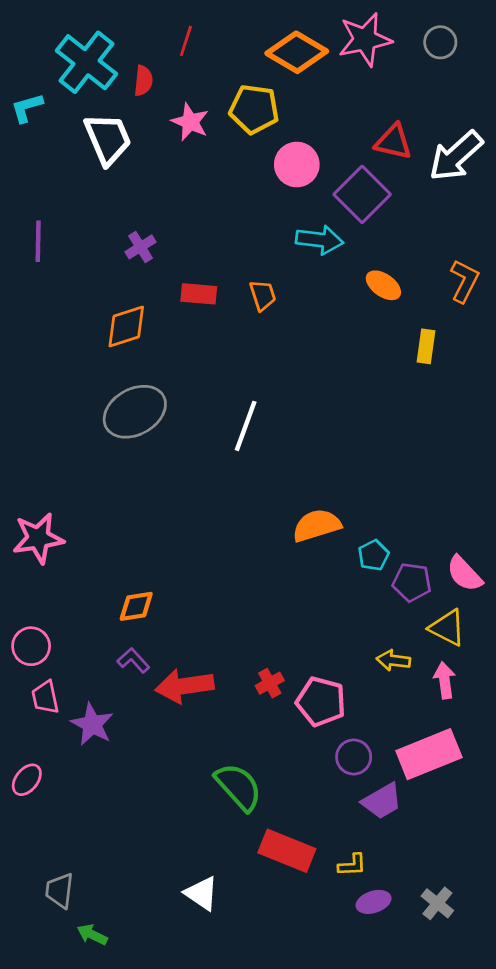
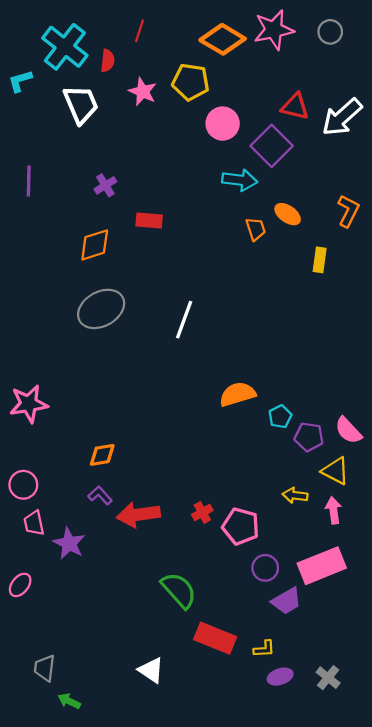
orange trapezoid: (263, 295) -> (256, 229), moved

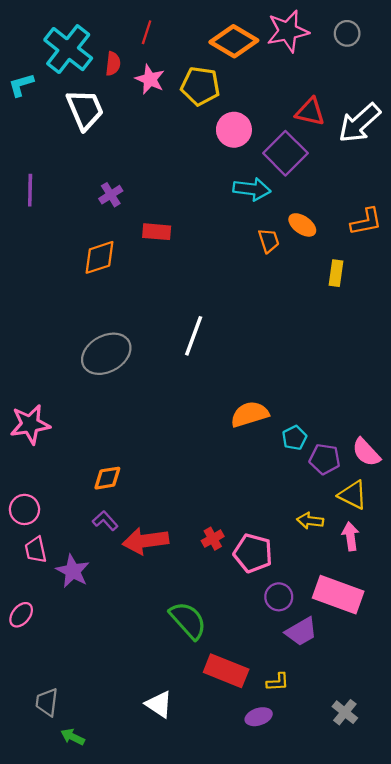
pink star: (143, 92) -> (150, 79), moved
orange L-shape: (348, 211) -> (366, 222), turned 52
gray ellipse: (101, 309) -> (106, 354), moved
pink rectangle: (322, 566) -> (338, 595), turned 42
purple ellipse: (280, 677) -> (259, 717), moved

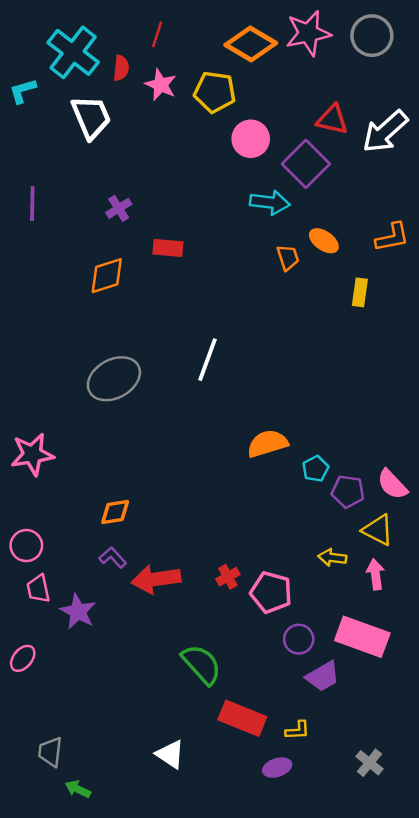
gray circle: (347, 33) -> (372, 36), size x1.5

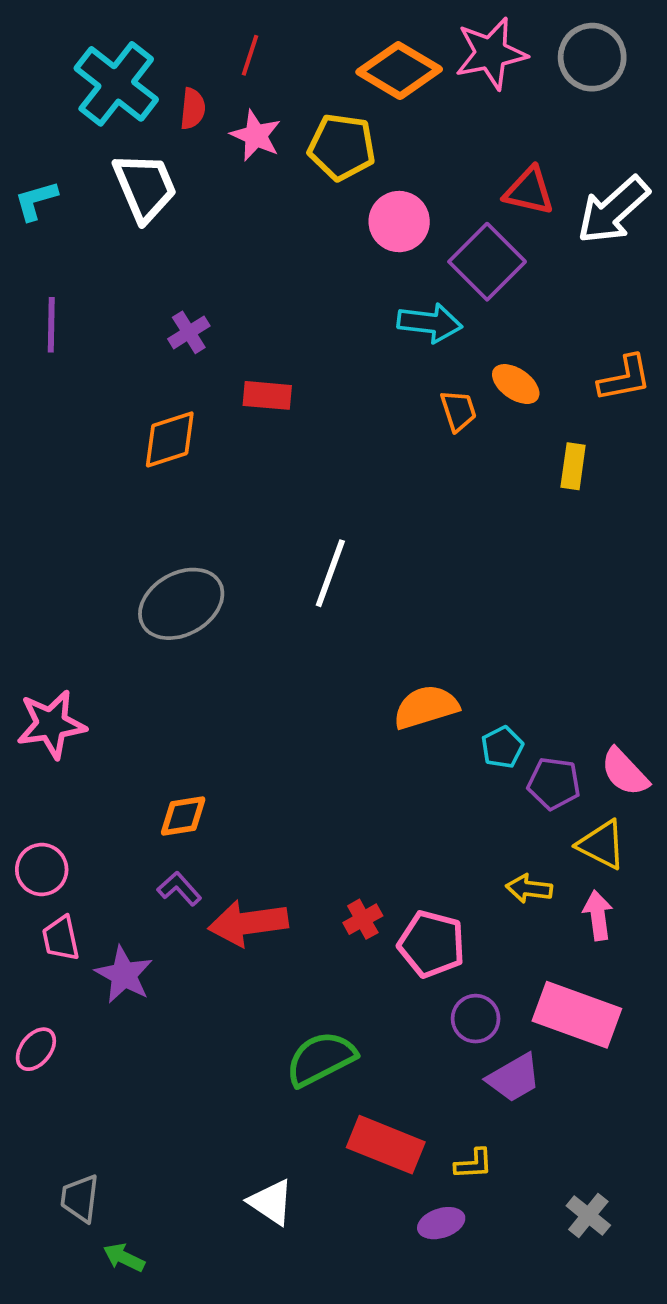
cyan L-shape: (23, 91) -> (36, 201), moved
green semicircle: (201, 664) -> (321, 1059), turned -75

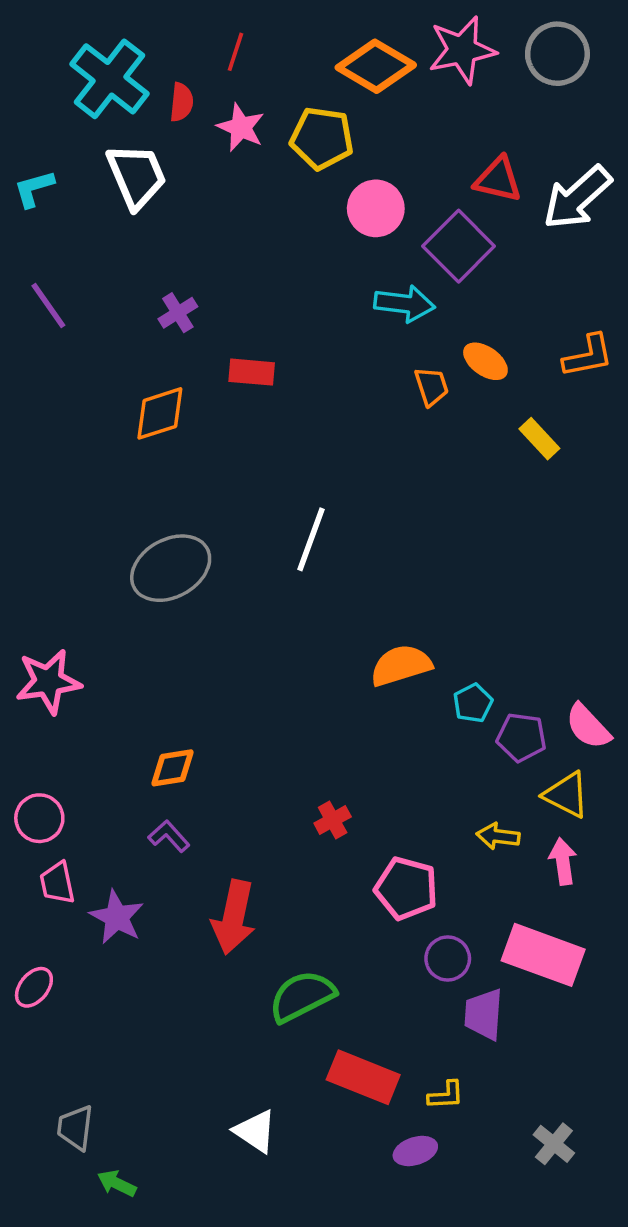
purple line: (51, 325) -> (48, 306), turned -36
yellow rectangle: (573, 466) -> (539, 439), turned -51
red cross: (363, 919) -> (333, 820), moved
red arrow: (248, 923) -> (234, 917), moved, turned -70
purple trapezoid: (514, 1078) -> (484, 1014), turned 124

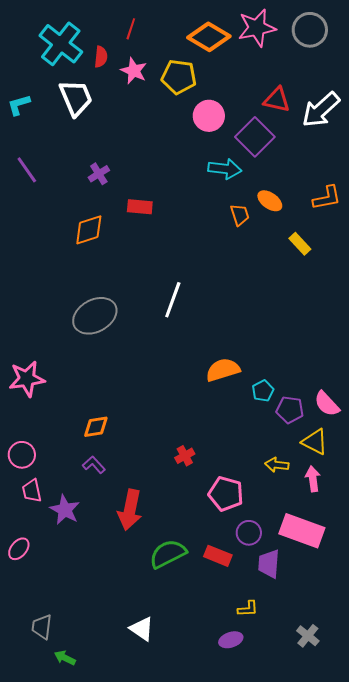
red rectangle: (363, 1077) -> (218, 556), moved, size x0.7

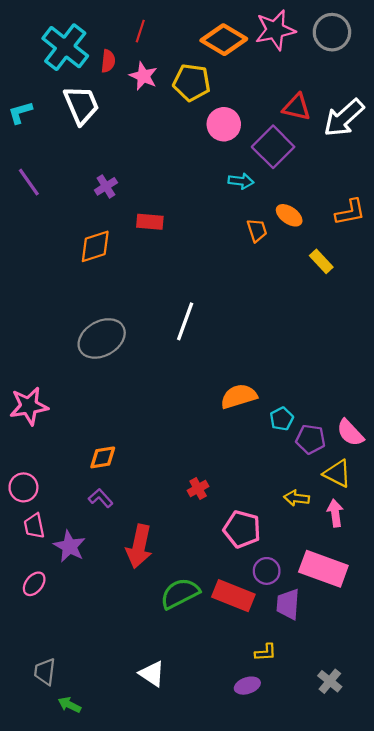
cyan arrow: (225, 169) -> (241, 181), size x0.7
pink ellipse: (19, 549) -> (34, 584), moved
red rectangle: (218, 556) -> (233, 596), size x1.4

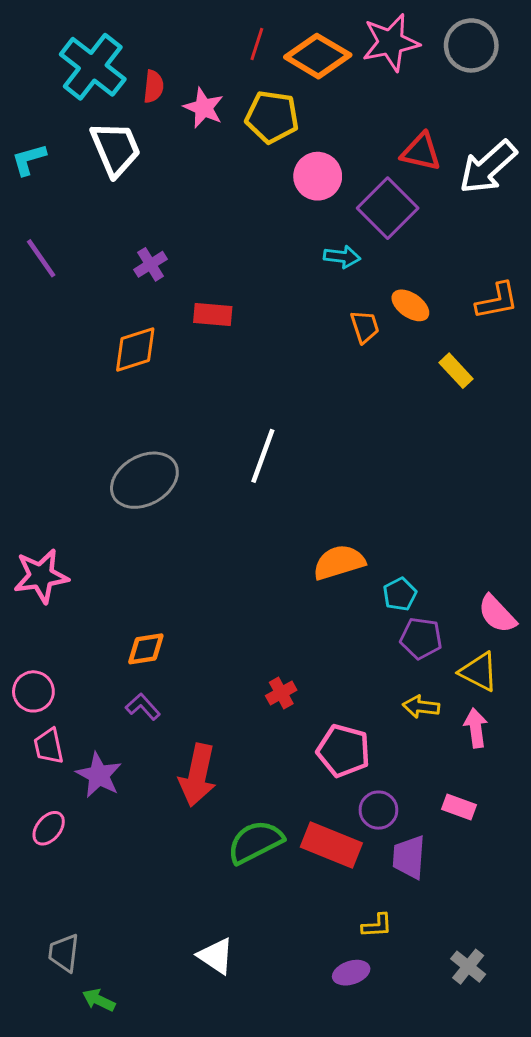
red line: (140, 31) -> (257, 44), moved
purple pentagon: (311, 439) -> (421, 638), moved
pink rectangle: (323, 569) -> (459, 807), size x0.5

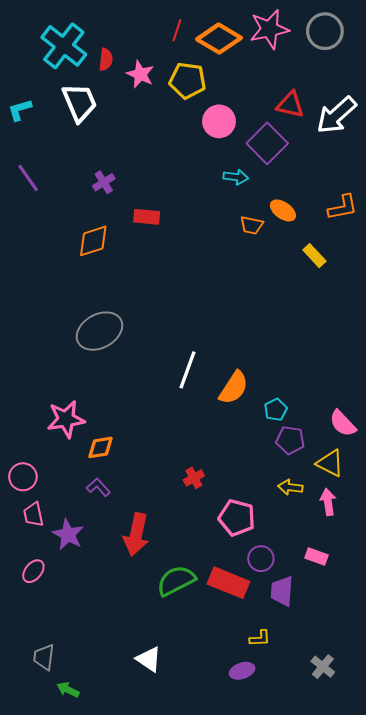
orange trapezoid: (365, 327) -> (251, 225), turned 120
white line: (263, 456) -> (188, 370), moved
orange semicircle: (339, 562) -> (234, 388), turned 140
pink star: (41, 576) -> (66, 419), moved

